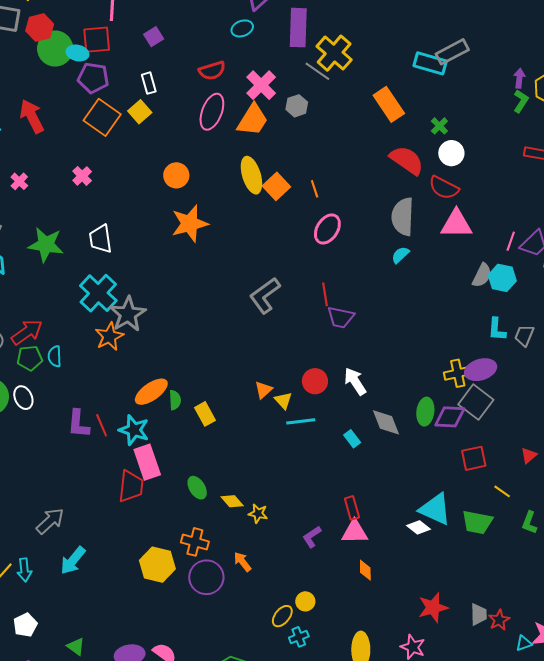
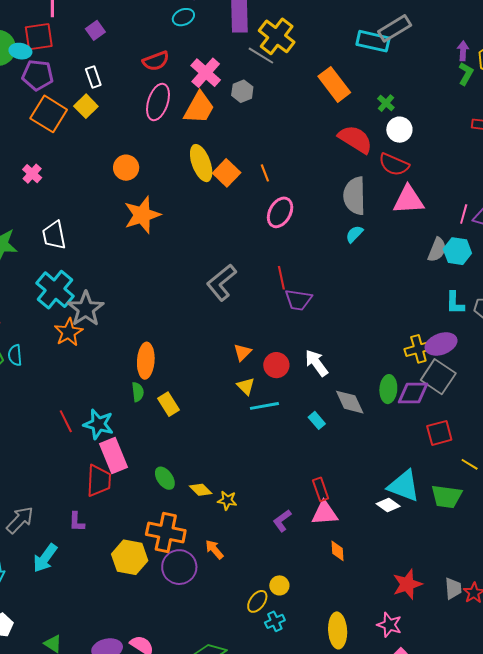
orange triangle: (263, 390) -> (242, 352), moved
orange ellipse: (151, 392) -> (146, 361), moved, turned -48
purple L-shape: (78, 424) -> (77, 522), moved, size x0.7
orange cross: (195, 542) -> (166, 532), size x1.4

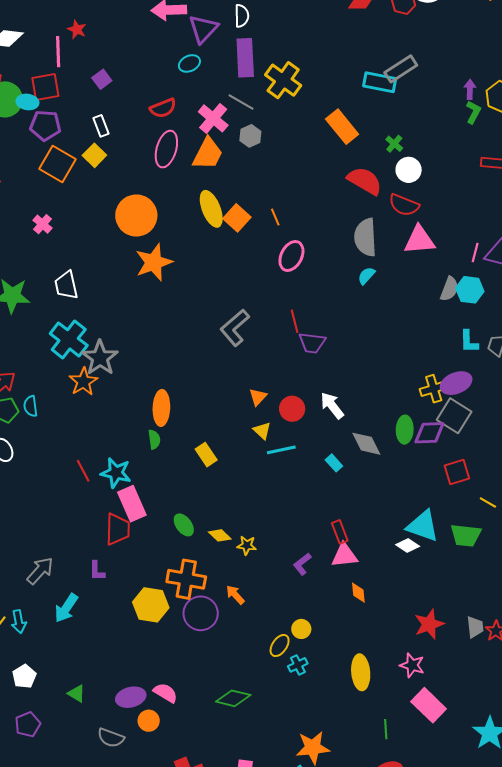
gray line: (261, 56) -> (241, 102), moved
orange circle: (126, 168) -> (136, 216), size x1.6
yellow rectangle: (168, 404) -> (206, 455), moved

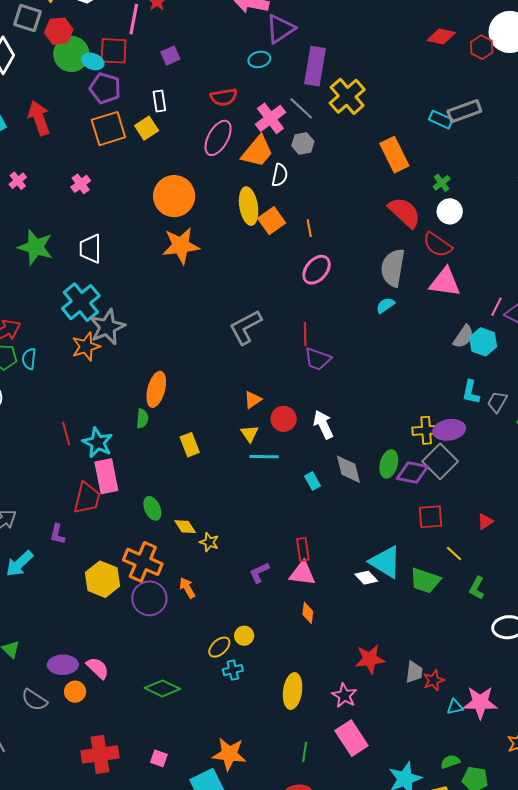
white semicircle: (242, 16) -> (280, 175), moved
cyan rectangle: (380, 82) -> (441, 120), size x0.7
orange square: (57, 164) -> (108, 129), turned 30

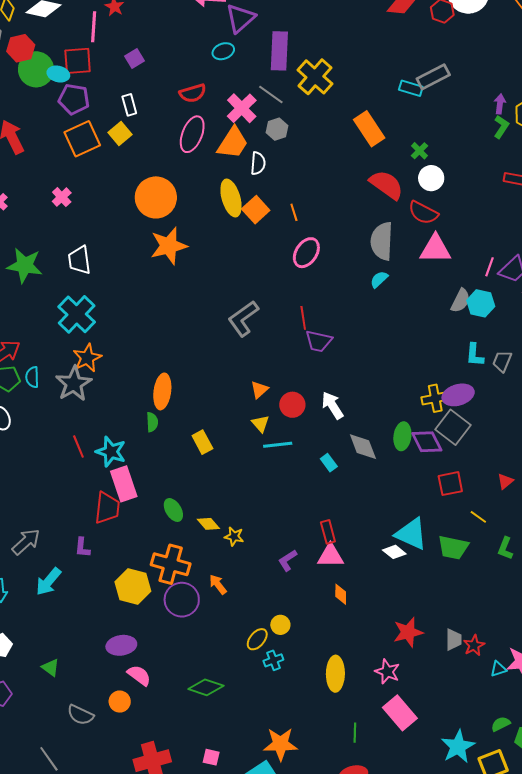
gray star: (107, 327) -> (74, 384), moved
purple diamond: (412, 473) -> (427, 442), turned 60
purple ellipse: (63, 665) -> (121, 645), moved

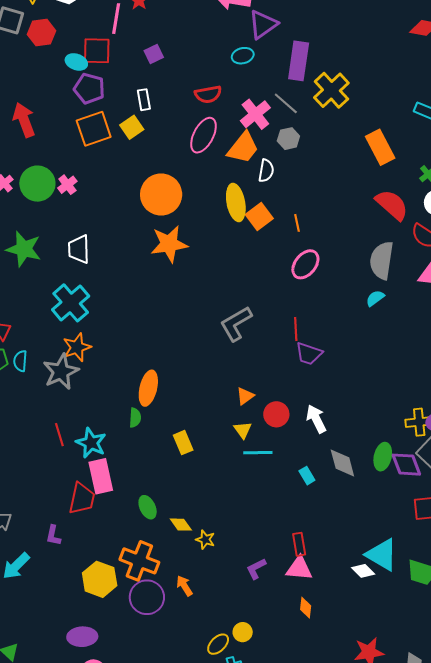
green circle: (36, 69) -> (37, 184), moved

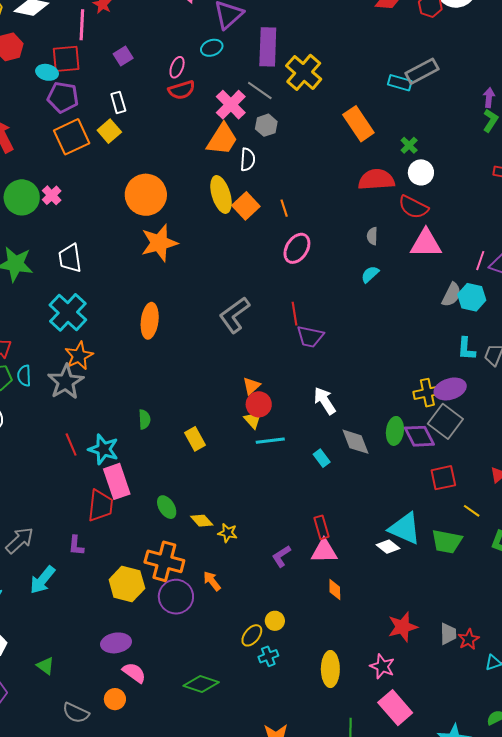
pink ellipse: (204, 135) -> (177, 67), moved, size x0.6
red semicircle: (392, 205) -> (376, 180), turned -39
gray semicircle: (382, 260) -> (372, 236), size x0.5
orange ellipse: (148, 388) -> (150, 321), moved
red circle: (276, 414) -> (259, 404), moved

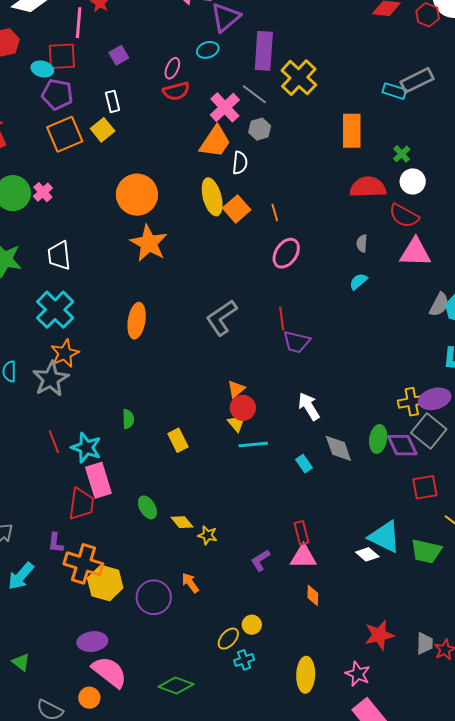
orange rectangle: (358, 124) -> (352, 131), turned 32
orange star: (159, 243) -> (149, 243), turned -30
orange cross: (164, 561) -> (83, 564), moved
pink semicircle: (134, 673) -> (109, 672), size x1.5

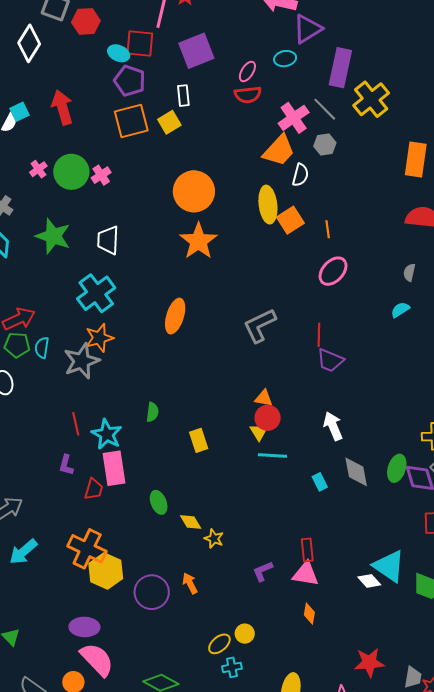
purple square: (119, 55) -> (196, 51), size x1.8
orange triangle: (236, 389) -> (264, 398), turned 42
red trapezoid: (81, 504) -> (94, 489), size x0.7
purple L-shape: (56, 543) -> (66, 465), moved

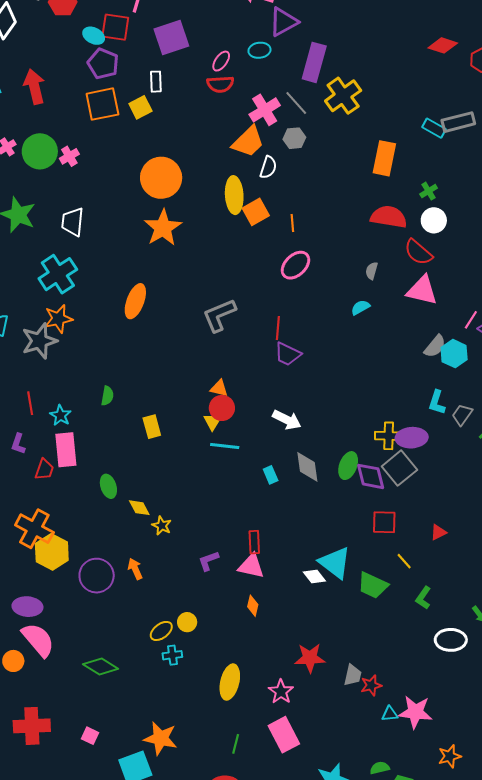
white arrow: (333, 426) -> (287, 420), turned 136
cyan star: (107, 434) -> (60, 415), size x0.7

